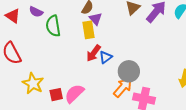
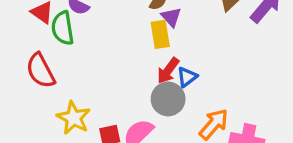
green semicircle: (53, 26) -> (63, 28), moved
gray circle: (129, 71) -> (168, 99), moved

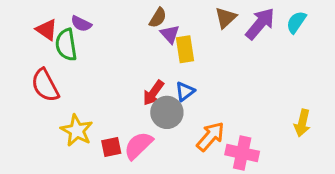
yellow rectangle: (160, 34) -> (185, 49), moved
red arrow: (168, 71) -> (153, 93), moved

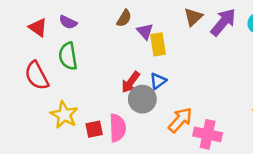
brown semicircle: (158, 18) -> (124, 18), moved
green semicircle: (66, 45) -> (68, 56), moved
pink semicircle: (138, 145) -> (118, 128), turned 132

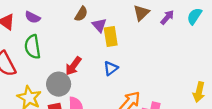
purple arrow: (223, 22) -> (167, 17), size x0.6
red arrow: (131, 82) -> (73, 66), moved
gray circle: (142, 99) -> (59, 84), moved

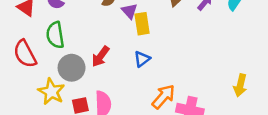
gray circle: (59, 84) -> (72, 68), moved

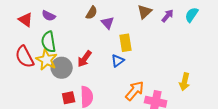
yellow rectangle: (142, 24) -> (126, 43), moved
yellow arrow: (240, 85) -> (185, 82), moved
yellow star: (51, 92) -> (47, 60), moved

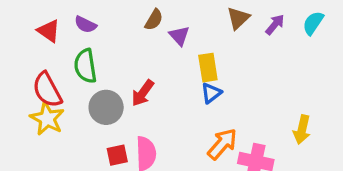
yellow star: (47, 60) -> (47, 118), moved
blue triangle: (118, 61) -> (211, 93), moved

